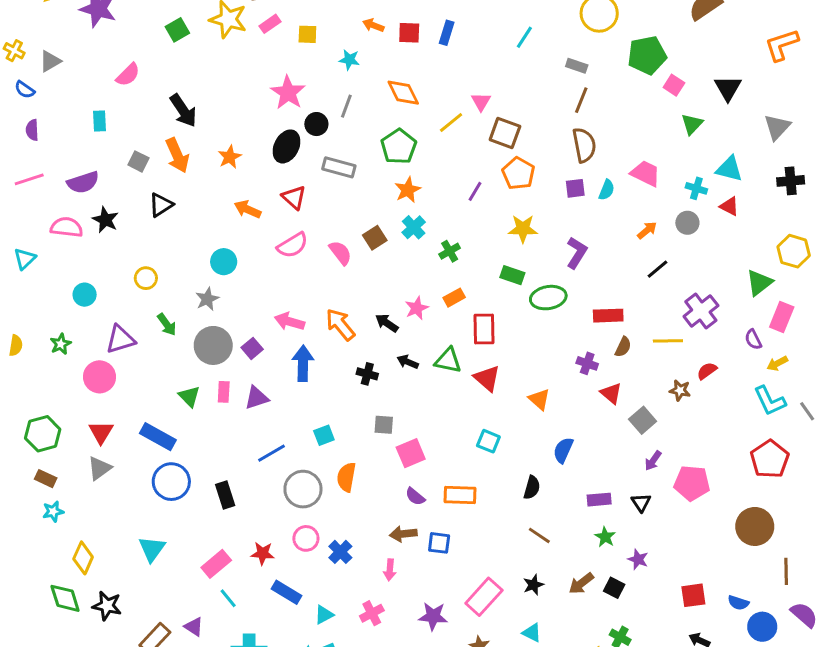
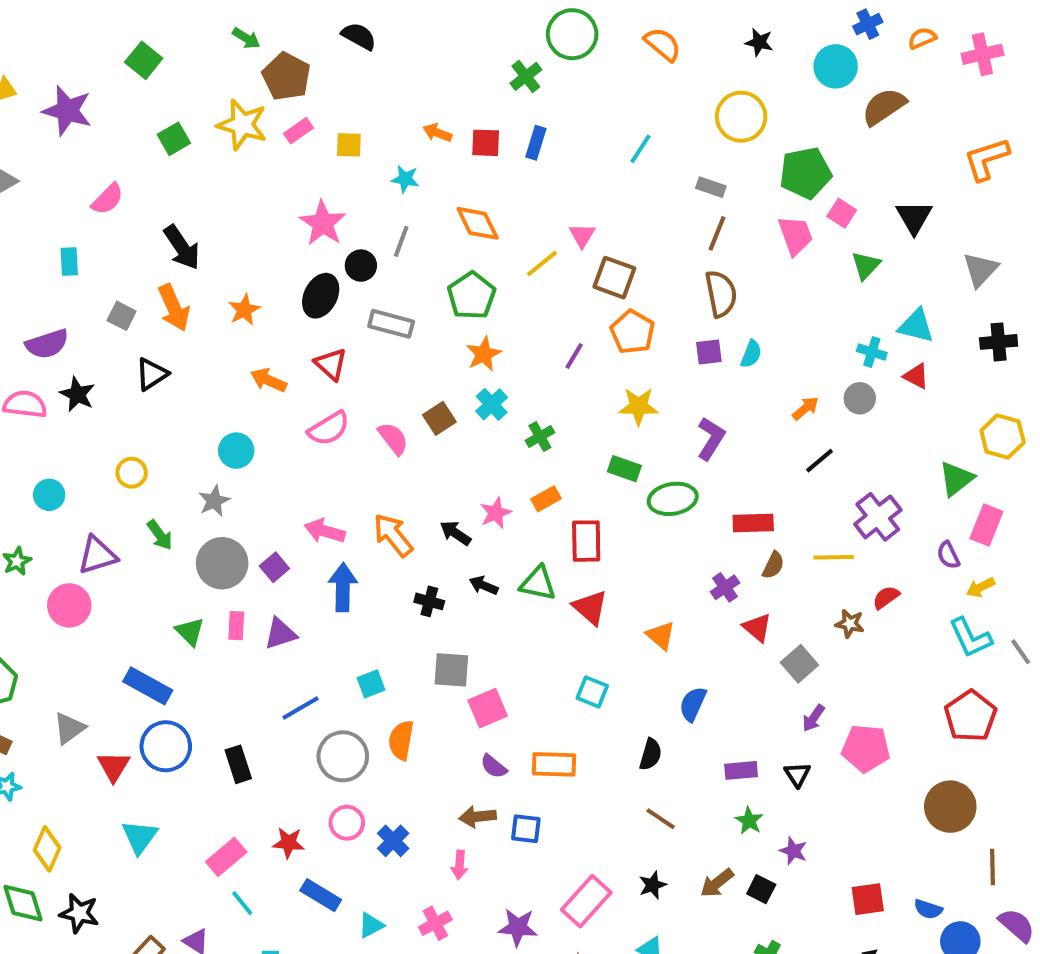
pink trapezoid: (646, 173) -> (795, 235), moved, turned 44
purple cross: (587, 363) -> (725, 587), turned 36
gray square: (384, 425) -> (451, 670), size x1.4
red triangle: (101, 432) -> (113, 766), moved

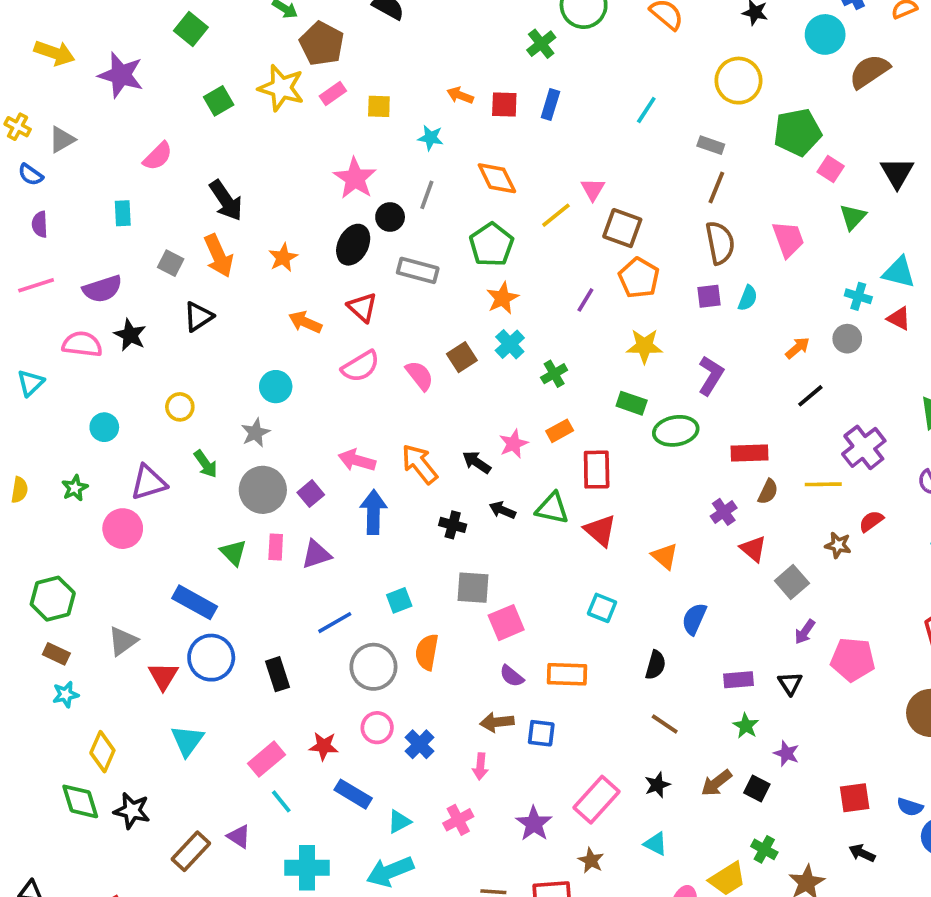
pink trapezoid: (795, 235) -> (788, 239), moved
purple star: (518, 927) -> (534, 824), turned 30

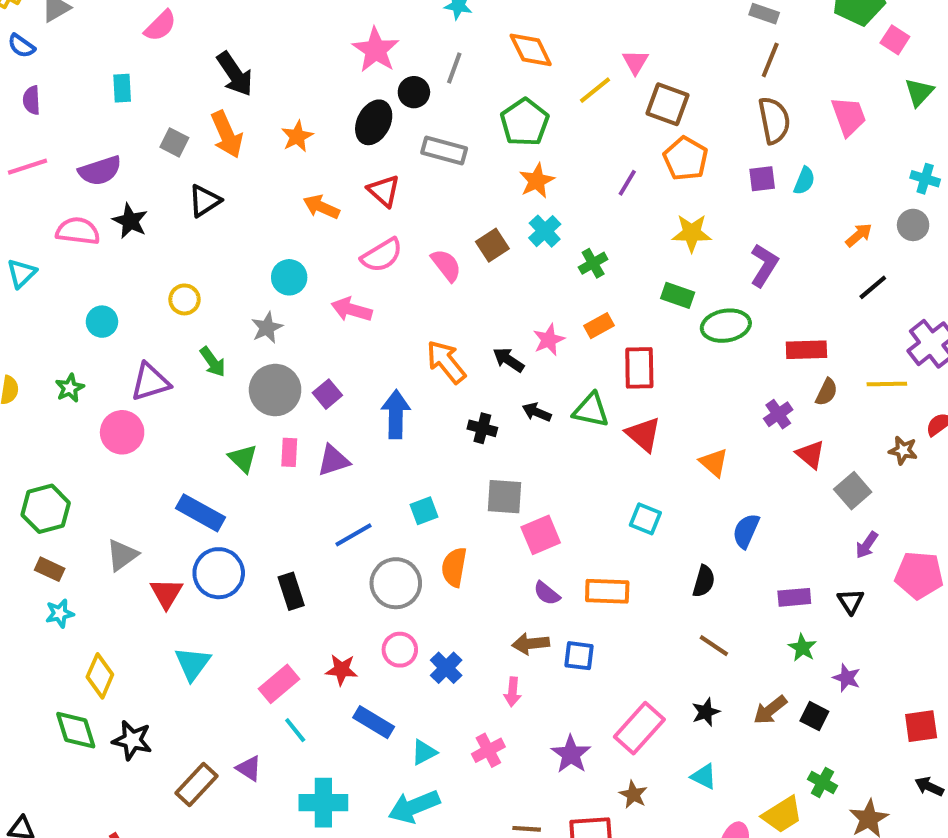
pink arrow: (357, 460) -> (352, 310), moved

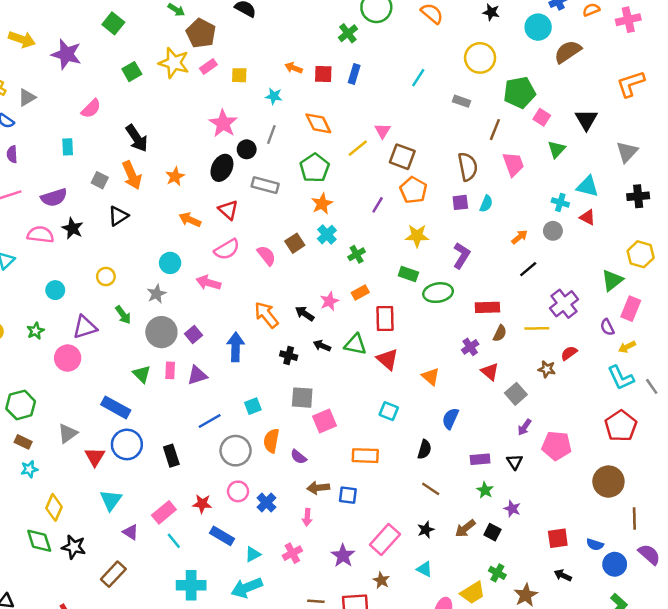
brown line: (770, 60) -> (495, 130), moved
purple semicircle: (547, 593) -> (299, 457), moved
purple triangle: (249, 768) -> (131, 532), moved

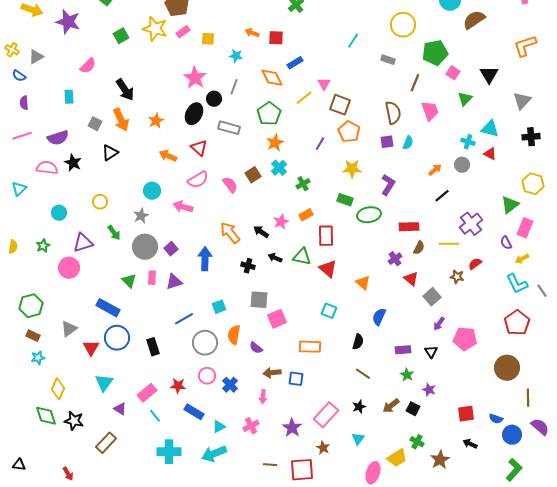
blue rectangle: (354, 74) -> (295, 63), moved, turned 42
cyan triangle: (424, 569) -> (358, 439), turned 40

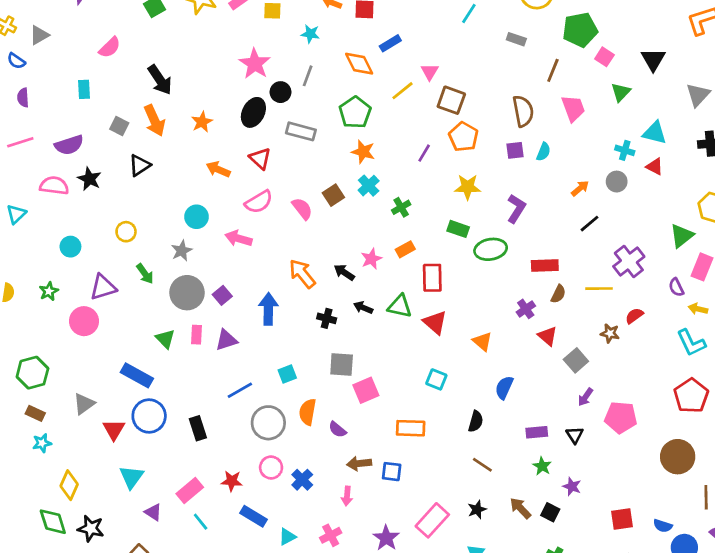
orange star: (275, 143) -> (363, 152), turned -30
yellow arrow: (522, 259) -> (698, 309), turned 40
brown arrow: (391, 406) -> (520, 508), turned 84

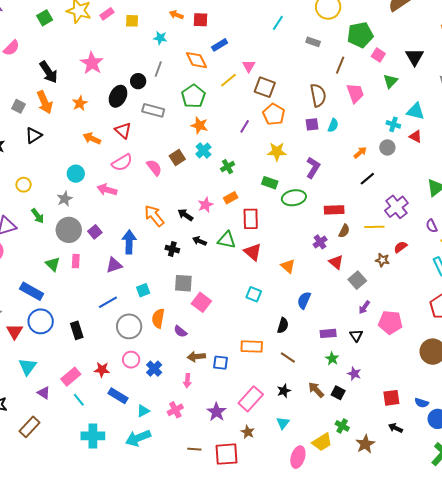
pink star: (255, 64) -> (92, 63), moved
purple triangle: (226, 340) -> (114, 265), moved
pink square: (366, 390) -> (201, 302), turned -30
orange rectangle: (411, 428) -> (252, 347), moved

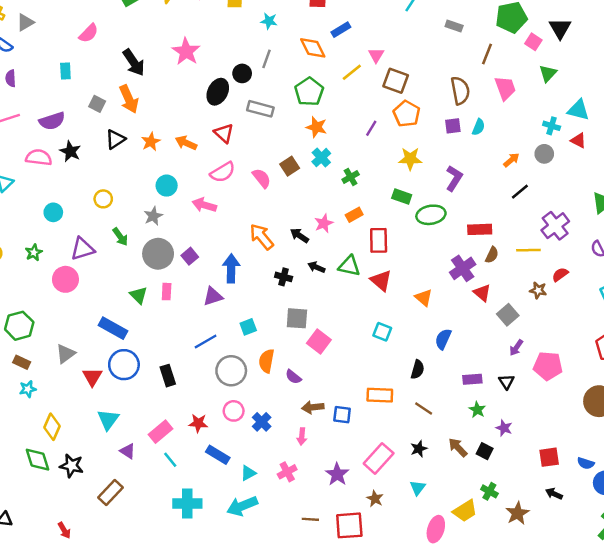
black triangle: (415, 57) -> (560, 28), moved
orange star: (80, 103) -> (151, 142), moved
purple cross: (320, 242) -> (463, 268), size x1.5

